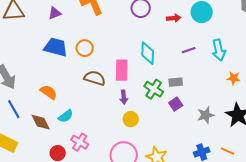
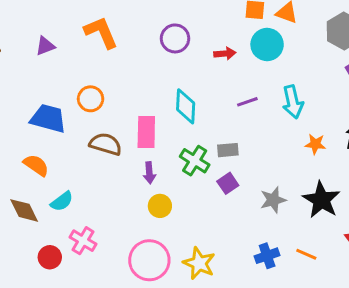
blue trapezoid: (56, 47) -> (48, 118), moved

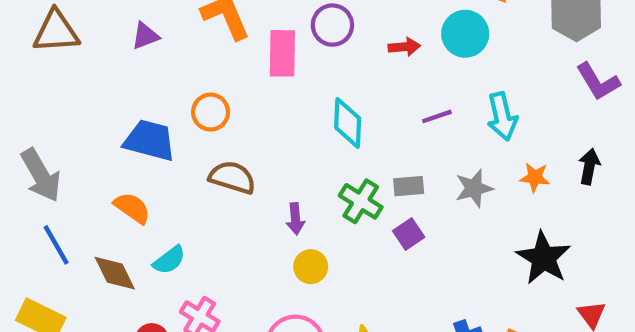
pink rectangle: (146, 132) -> (282, 53), moved
gray star: (273, 200) -> (474, 188), moved

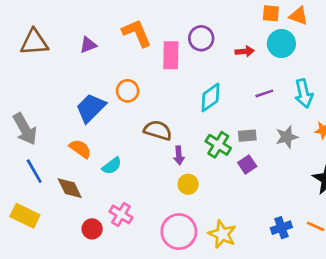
cyan diamond: (348, 123) -> (210, 97), turned 52
blue trapezoid: (150, 140) -> (91, 108), turned -60
brown semicircle: (232, 177) -> (158, 130), moved
cyan semicircle: (169, 260) -> (112, 166), moved

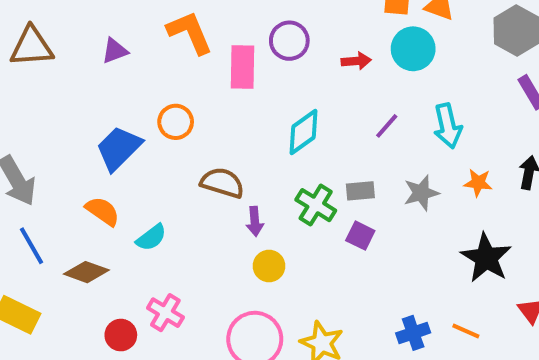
purple line: (264, 93) -> (387, 126), turned -30
purple square: (247, 165) -> (360, 236), turned -30
brown diamond: (70, 188) -> (86, 272), turned -44

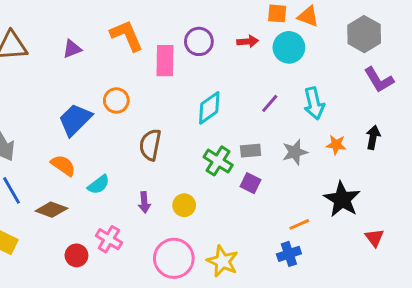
red arrow: (356, 61) -> (248, 41), moved
brown semicircle: (222, 183) -> (150, 145), turned -96
purple arrow: (255, 221) -> (144, 202), moved
orange line: (466, 331) -> (299, 224), moved, turned -48

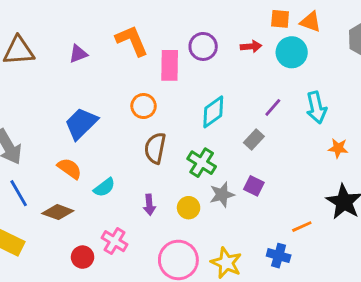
orange circle: (116, 100) -> (144, 106), moved
gray rectangle: (251, 151) -> (254, 139), moved, turned -42
gray star: (295, 152) -> (222, 195), moved
green cross: (218, 161) -> (202, 163), moved
blue cross: (289, 254) -> (279, 256), moved, turned 35

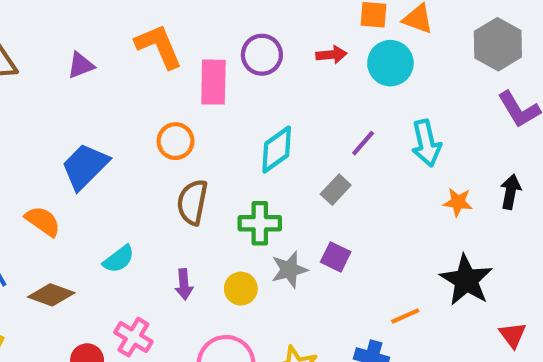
green cross: (202, 163) -> (260, 223), turned -32
orange semicircle: (69, 168) -> (43, 221), moved

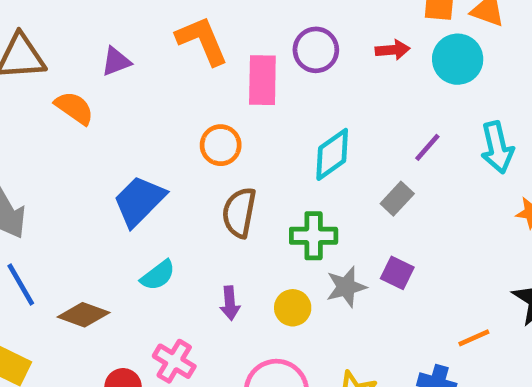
blue trapezoid: (85, 166) -> (139, 201), moved
orange semicircle: (43, 221) -> (74, 108), moved

